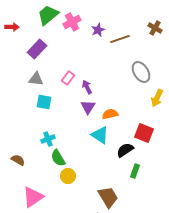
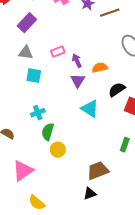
pink rectangle: (68, 78) -> (58, 52), turned 32
orange semicircle: (110, 114) -> (100, 68), moved
black semicircle: (125, 150) -> (117, 90), moved
green semicircle: (58, 158) -> (48, 132), turned 48
brown trapezoid: (108, 197) -> (98, 171), turned -80

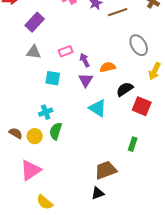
cyan square: (34, 76) -> (53, 78), moved
yellow circle: (58, 150) -> (35, 136), moved

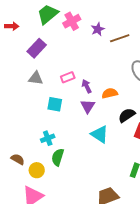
yellow circle: (35, 136) -> (37, 170), moved

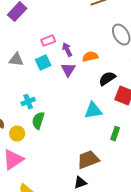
gray triangle: (36, 78) -> (16, 60), moved
cyan square: (55, 104) -> (43, 63), moved, turned -35
cyan triangle: (100, 134) -> (93, 111), moved, turned -42

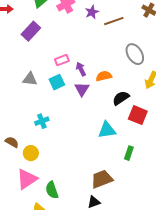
green semicircle: (38, 121) -> (52, 190), moved, turned -36

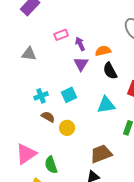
cyan square: (57, 82) -> (69, 95), moved
black semicircle: (121, 98) -> (110, 71), moved, turned -84
brown semicircle: (12, 142) -> (48, 117), moved
yellow circle: (31, 153) -> (67, 128), moved

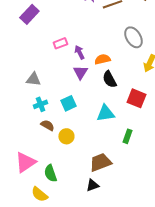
gray triangle: (29, 54) -> (33, 79), moved

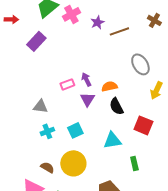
pink rectangle: (60, 43) -> (67, 84), moved
brown semicircle: (47, 125) -> (47, 167), moved
yellow circle: (66, 136) -> (73, 163), size x1.6
green rectangle: (127, 136) -> (134, 163), turned -32

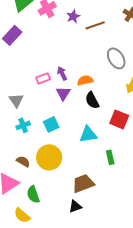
gray triangle: (40, 106) -> (16, 100), turned 49

